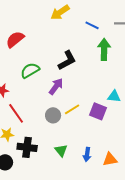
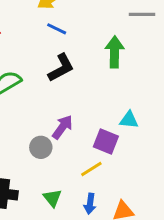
blue line: (92, 25) -> (57, 29), moved
purple arrow: (56, 86) -> (62, 127), moved
yellow line: (72, 109) -> (91, 169), moved

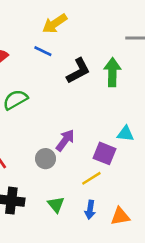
blue line: (57, 29) -> (43, 51), moved
black L-shape: (61, 68) -> (78, 71), moved

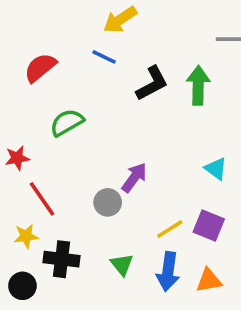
cyan triangle: (125, 134) -> (216, 169), turned 30
purple square: (104, 153) -> (209, 225), moved
blue arrow: (90, 210) -> (168, 272), size x1.5

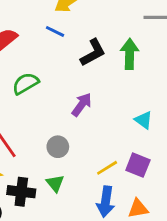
purple arrow: (134, 178) -> (82, 105), moved
green triangle: (122, 265) -> (55, 183), moved

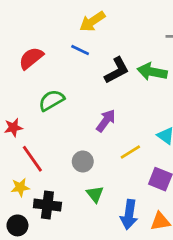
green arrow: (130, 54) -> (152, 72), turned -80
yellow line: (107, 168) -> (130, 152), moved
green triangle: (55, 183) -> (95, 194), moved

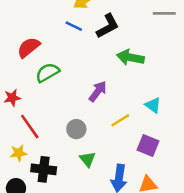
red semicircle: (31, 58) -> (29, 47), moved
black L-shape: (117, 70) -> (108, 26), moved
green arrow: (152, 72) -> (130, 57), moved

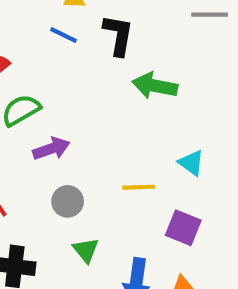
black L-shape: (108, 26) -> (118, 35), turned -52
purple arrow: (98, 91) -> (51, 149), moved, turned 35
yellow line: (120, 120) -> (139, 187), turned 30

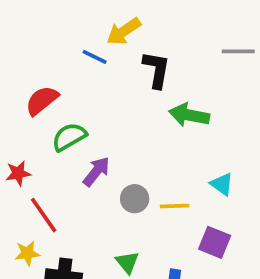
blue line: (64, 35) -> (95, 57), moved
purple arrow: (51, 149) -> (96, 171), turned -32
gray circle: (68, 201) -> (135, 199), moved

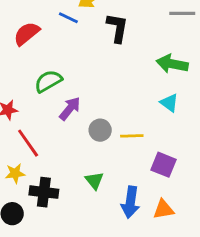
red semicircle: (42, 100) -> (27, 34), moved
green arrow: (189, 115) -> (172, 64), moved
cyan triangle: (222, 184) -> (169, 103), moved

